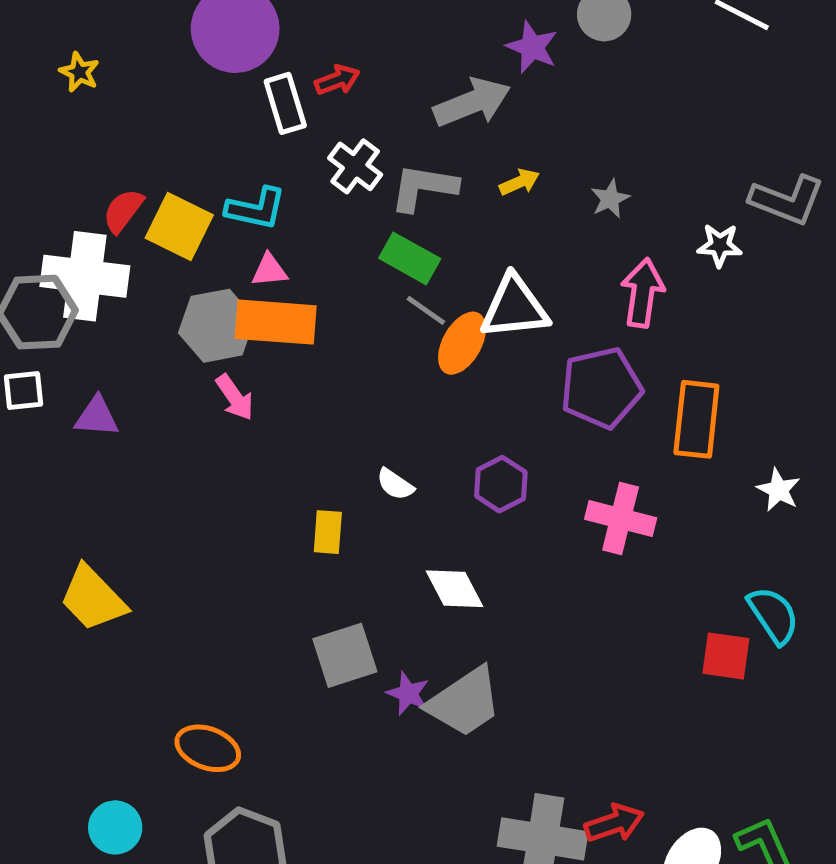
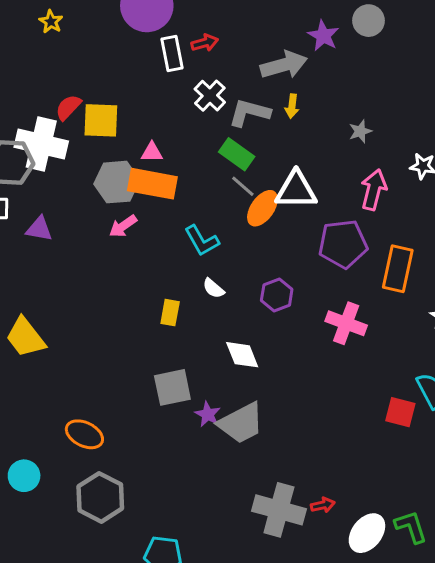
yellow arrow: (519, 182) -> (292, 106), moved, turned 115
cyan L-shape: (256, 209) -> (202, 241), moved, turned 42
yellow square: (179, 227) -> (101, 120), turned -30
pink arrow: (235, 397) -> (123, 226), turned 84
red arrow: (614, 823) -> (323, 505), size x0.7

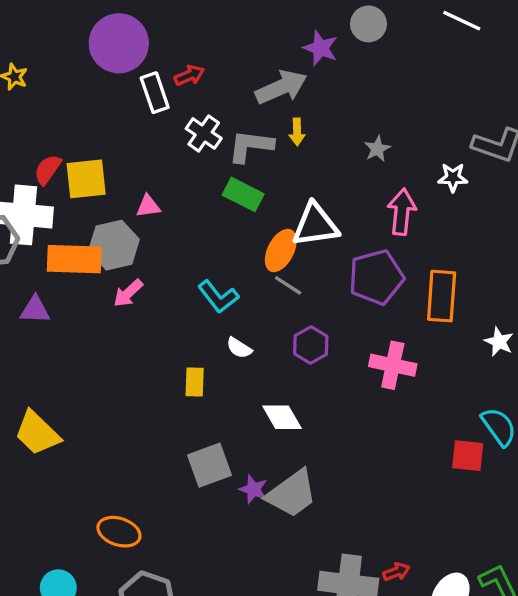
orange rectangle: (152, 184) -> (74, 259), moved
gray line: (243, 186) -> (288, 285), moved

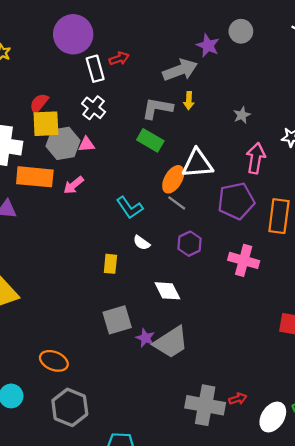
white cross: (204, 133) -> (94, 108), moved
red semicircle: (48, 170) -> (39, 103), moved
gray hexagon: (114, 245) -> (63, 143), moved
pink arrow: (128, 293) -> (74, 185), moved

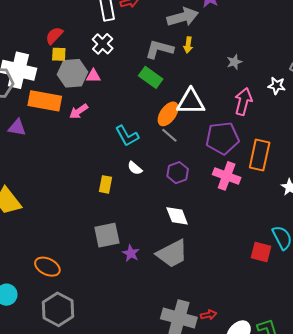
yellow square: (46, 124) -> (59, 54), size x0.6
pink cross: (244, 260) -> (227, 176), moved
white diamond: (167, 291) -> (177, 216), moved
gray trapezoid: (171, 342) -> (172, 254), moved

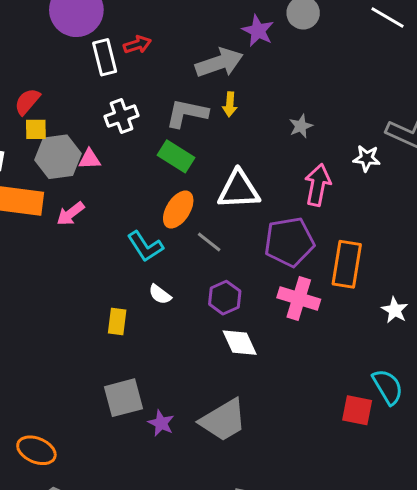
white cross: (103, 44) -> (122, 116), moved, turned 30
orange ellipse: (168, 114) -> (178, 209), moved
white diamond: (177, 216) -> (240, 343), moved

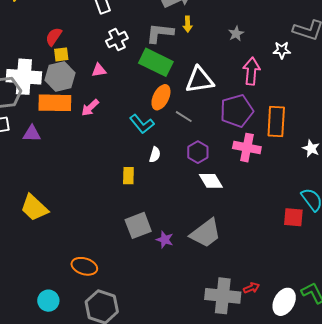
green rectangle: (176, 156) -> (156, 62), size x1.4
gray hexagon: (58, 157) -> (60, 77), moved
white semicircle: (160, 294) -> (155, 155), turned -105

